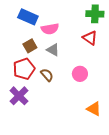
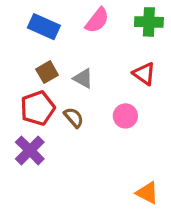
pink semicircle: (50, 29) -> (97, 20), moved, turned -42
red triangle: (90, 38) -> (144, 74), moved
orange triangle: (94, 109) -> (147, 193), moved

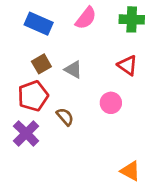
brown semicircle: (74, 118) -> (65, 117), moved

